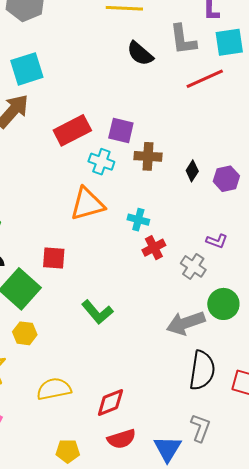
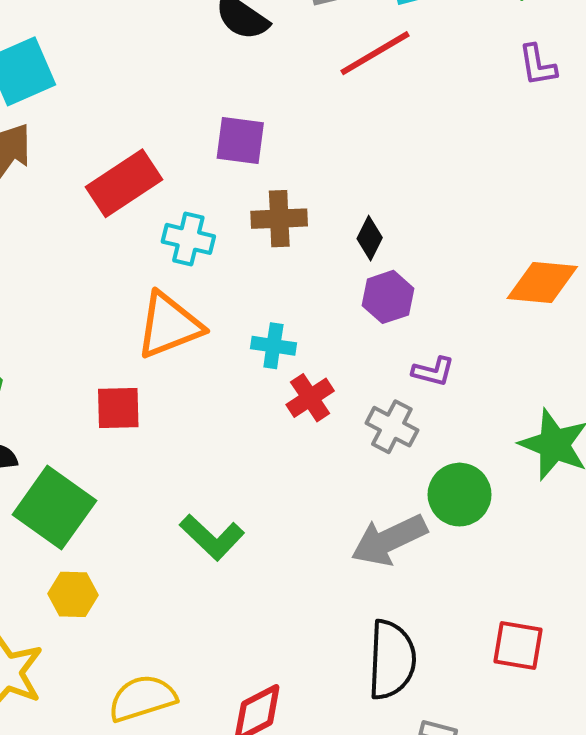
purple square: (121, 130) -> (240, 141), moved
purple hexagon: (226, 179) -> (388, 297), moved
red square: (54, 258) -> (118, 408), moved
black semicircle: (202, 370) -> (392, 660), moved

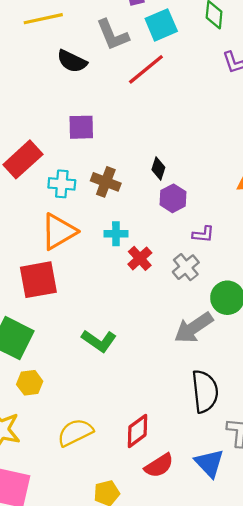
brown cross: (279, 219) -> (106, 182), moved, turned 32
red square: (118, 408) -> (38, 280), size x1.5
gray cross: (392, 427) -> (186, 267), turned 32

